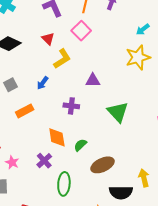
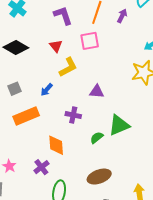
pink square: (81, 31) -> (90, 41), turned 30
orange rectangle: (25, 111) -> (26, 116), size x1.4
green triangle: (118, 112) -> (119, 125), turned 45
green semicircle: (80, 145) -> (97, 138), moved

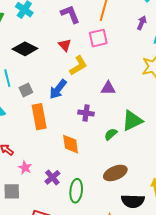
purple arrow: (122, 16) -> (142, 23), moved
blue arrow: (47, 90) -> (58, 89), size x1.5
orange rectangle: (26, 116) -> (39, 117), turned -75
purple cross: (41, 167) -> (52, 177), moved

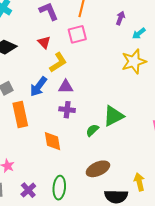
purple triangle: (108, 88) -> (66, 87), moved
purple cross: (52, 177) -> (28, 190), moved

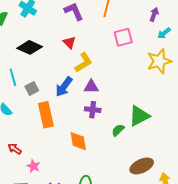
purple arrow: (120, 18) -> (154, 14), moved
pink square: (77, 34) -> (123, 37), moved
brown ellipse: (98, 169) -> (142, 166), moved

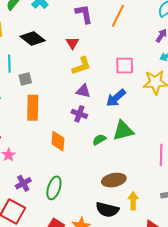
pink square: (123, 37) -> (125, 66), moved
blue arrow: (64, 87) -> (116, 98), moved

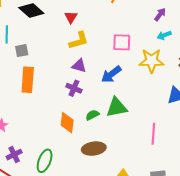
orange diamond: (58, 141) -> (67, 123), moved
brown ellipse: (114, 180) -> (94, 149), moved

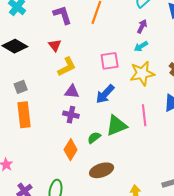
cyan arrow: (164, 35) -> (141, 46), moved
gray square: (22, 51) -> (21, 87), moved
orange diamond: (67, 123) -> (71, 150), turned 35
pink line: (153, 134) -> (144, 115), moved

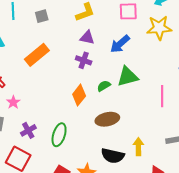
gray square: (21, 87) -> (42, 16), moved
orange rectangle: (24, 115) -> (37, 55), turned 50
pink line: (144, 115) -> (162, 96), moved

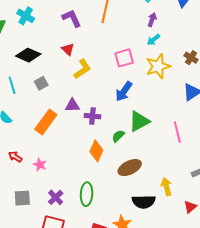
purple triangle: (87, 38) -> (72, 105), moved
pink star: (13, 102) -> (40, 165), moved

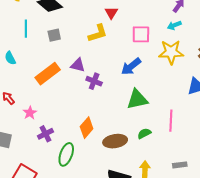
red triangle: (68, 49) -> (111, 13), moved
green semicircle: (118, 136) -> (144, 133), moved
orange diamond: (96, 151) -> (87, 128), moved
purple cross: (56, 197) -> (45, 134), moved

